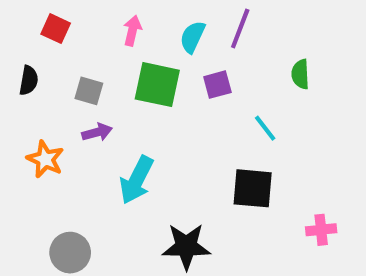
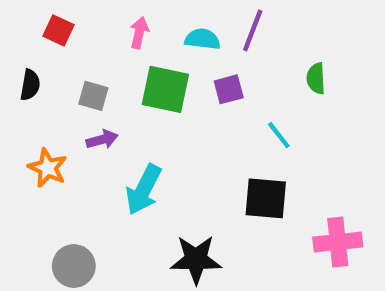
cyan semicircle: (192, 37) -> (202, 39), turned 72
pink cross: (321, 230) -> (338, 242), size x1.5

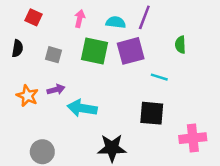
purple square: (229, 89) -> (131, 51), size x1.6
cyan line: (279, 135) -> (159, 77), turned -35
purple arrow: (102, 139) -> (56, 90), moved
cyan arrow: (144, 190) -> (82, 108), turned 72

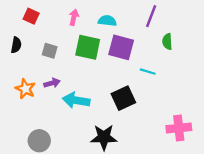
purple line: (144, 17) -> (151, 16), moved
purple square: (131, 51) -> (121, 47), turned 30
black square: (152, 113) -> (123, 98), moved, turned -30

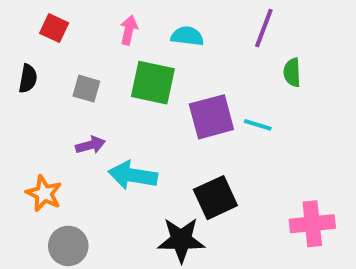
purple square: (121, 47) -> (211, 117), moved, turned -30
orange star: (25, 89) -> (44, 193), moved
black square: (123, 98) -> (215, 198), moved

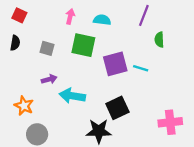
red square: (54, 28) -> (19, 15), moved

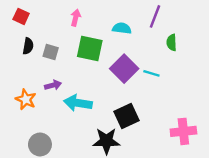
cyan semicircle: (102, 20) -> (122, 28), moved
black semicircle: (15, 43) -> (28, 46), moved
purple square: (115, 64) -> (124, 69), turned -30
orange star: (24, 106) -> (26, 99), moved

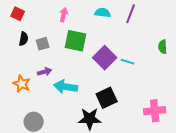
cyan semicircle: (122, 28) -> (103, 13), moved
green semicircle: (172, 43) -> (163, 47), moved
gray square: (51, 52) -> (43, 44), turned -32

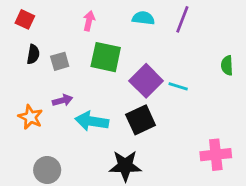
black square: (107, 98) -> (141, 120), moved

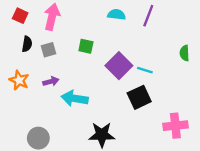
pink arrow: (89, 21) -> (52, 17), moved, size x1.6
green square: (106, 57) -> (86, 46), size x0.6
orange star: (30, 117) -> (19, 80), moved
black square: (141, 120) -> (139, 97), moved

